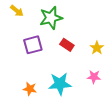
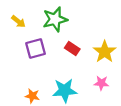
yellow arrow: (17, 11) -> (18, 22), moved
yellow star: (97, 48) -> (105, 52), size x1.5

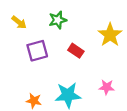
green star: (55, 19) -> (58, 20), size x0.7
yellow star: (105, 52) -> (110, 35), moved

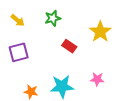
purple square: (37, 51) -> (19, 52), moved

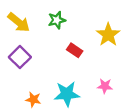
yellow arrow: (18, 20) -> (19, 22), size x1.5
purple square: (19, 52) -> (20, 57), turned -30

